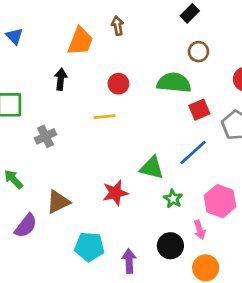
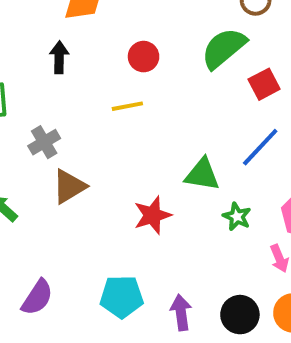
green semicircle: (174, 83) -> (224, 48), turned -40
brown triangle: (58, 202) -> (69, 186), moved
purple semicircle: (26, 226) -> (37, 297), moved
black circle: (170, 246) -> (240, 315), moved

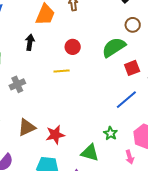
green triangle: (202, 174) -> (90, 153), moved
brown triangle: (69, 186) -> (27, 127), moved
red star: (152, 215) -> (55, 135), moved

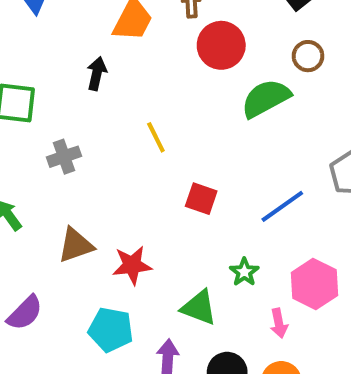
red circle: (73, 47) -> (221, 45), moved, size x1.5
red square: (132, 68) -> (201, 199), moved, turned 35
yellow line: (62, 71) -> (156, 137), turned 63

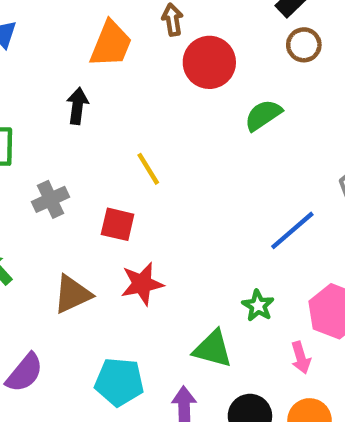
brown circle: (308, 56) -> (304, 45), moved
green semicircle: (266, 98) -> (263, 115), size x0.7
red square: (201, 199) -> (118, 224), moved
red star: (132, 265) -> (142, 284), moved

